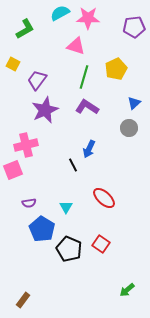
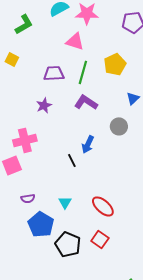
purple trapezoid: (37, 80) -> (54, 73), moved, turned 50
purple star: (45, 110) -> (44, 105), size x0.6
gray circle: (129, 128) -> (119, 126), moved
red ellipse: (104, 198) -> (103, 206), moved

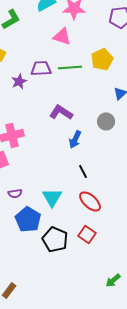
green line: (83, 72) -> (70, 67), turned 70
purple L-shape: (86, 102) -> (61, 112), moved
purple star: (44, 105) -> (19, 81), moved
black line: (72, 160) -> (83, 171), moved
cyan triangle: (65, 202) -> (52, 197), size x1.5

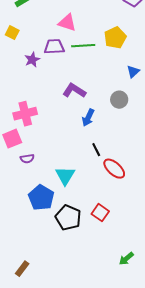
pink triangle: (62, 36) -> (67, 23), moved
purple semicircle: (15, 193) -> (27, 159), moved
red ellipse: (90, 201) -> (114, 169), moved

